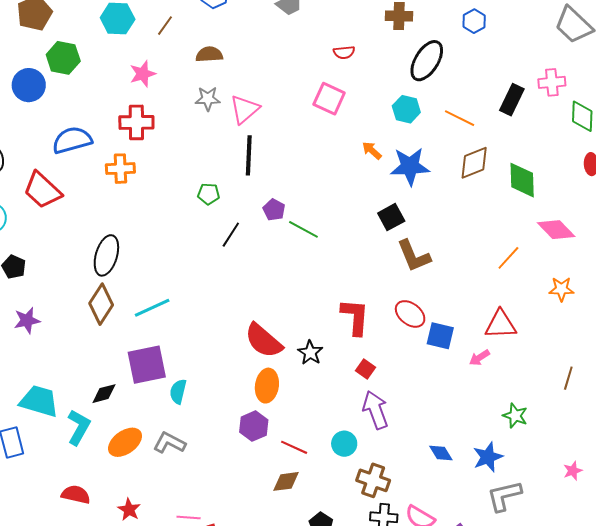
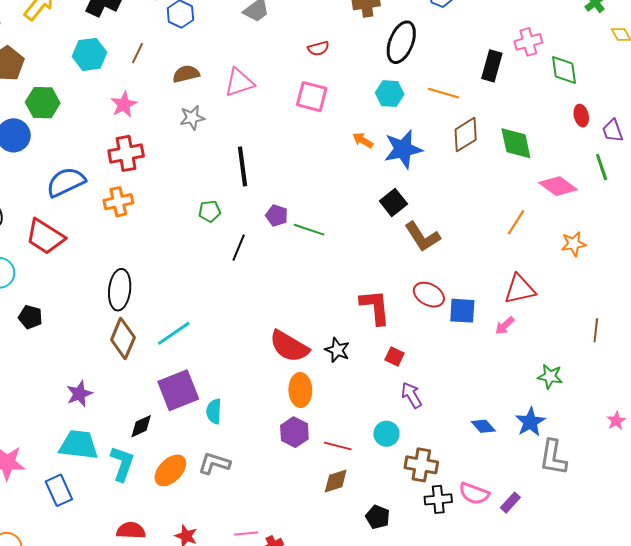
pink triangle: (245, 109) -> (239, 82), moved, turned 32
purple star: (27, 320) -> (79, 394), moved
purple arrow: (376, 410) -> (411, 395), size x0.7
gray L-shape: (504, 496) -> (553, 457), turned -57

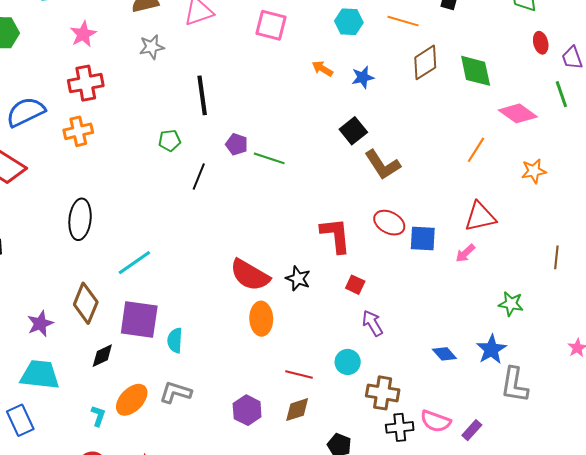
blue star: (403, 149) -> (363, 77), size x0.6
brown diamond: (123, 339) -> (86, 303), moved
purple square: (178, 390) -> (139, 319), turned 30
purple hexagon: (294, 432) -> (247, 410), moved
cyan L-shape: (122, 464) -> (98, 416), moved, size x0.6

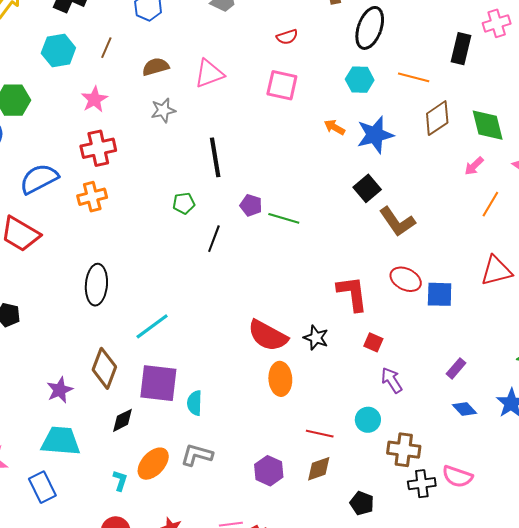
blue star: (363, 77) -> (375, 135), size x1.6
pink arrow: (465, 253) -> (474, 166), moved
purple rectangle: (472, 430) -> (456, 368), moved

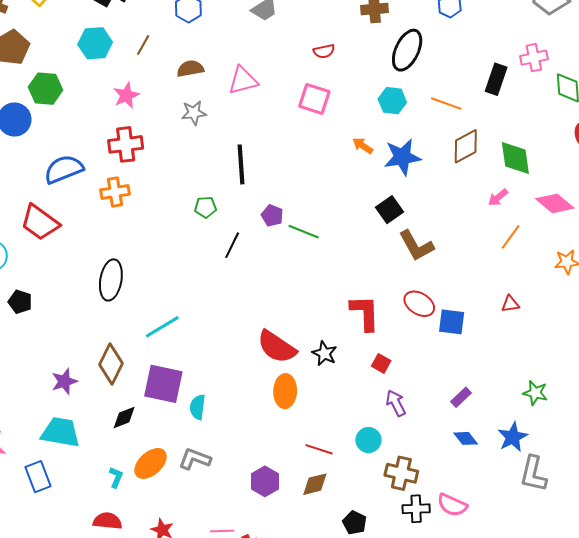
red triangle: (496, 271) -> (510, 304), size x0.6

